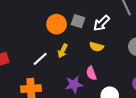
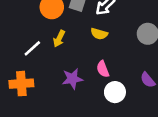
pink semicircle: (91, 73) -> (103, 69), moved

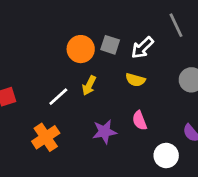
orange cross: (21, 84) -> (46, 137), turned -30
white circle: (115, 92) -> (166, 156), moved

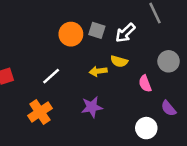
yellow arrow: (89, 85) -> (98, 71), moved, turned 56
pink semicircle: (140, 120) -> (145, 84), moved

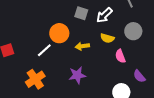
orange circle: (71, 34) -> (59, 33), moved
yellow semicircle: (119, 61) -> (107, 38), moved
gray circle: (169, 61) -> (133, 31), moved

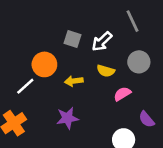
pink semicircle: (120, 56) -> (122, 94), turned 80

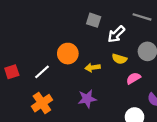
gray line: (132, 21) -> (142, 17), turned -48
gray square: (73, 39) -> (94, 20), moved
white line: (25, 86) -> (42, 72), moved

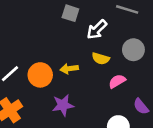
orange circle: (68, 54) -> (40, 75), moved

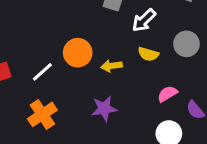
orange circle: (40, 75) -> (78, 53), moved
pink semicircle: (117, 81) -> (167, 94), moved

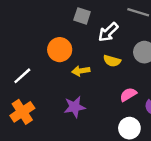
orange circle: (78, 53) -> (60, 50), moved

